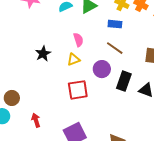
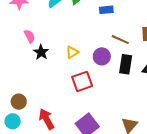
pink semicircle: (78, 40) -> (30, 36), moved
brown line: (115, 48) -> (120, 40), moved
red arrow: (36, 120) -> (47, 119), size x1.5

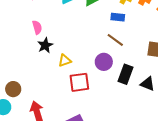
brown line: (120, 40) -> (115, 40), moved
yellow triangle: (72, 52) -> (65, 61), moved

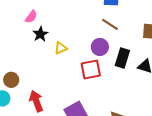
pink semicircle: (37, 27) -> (31, 17), turned 56
red square: (79, 82) -> (91, 70), moved

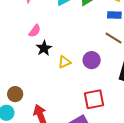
purple circle: (100, 47) -> (92, 60), moved
red square: (91, 70) -> (94, 99), moved

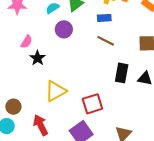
purple circle: (92, 60) -> (64, 29), moved
yellow triangle: (64, 62) -> (56, 91), moved, size x1.6

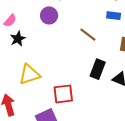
blue rectangle: (104, 18) -> (114, 16), moved

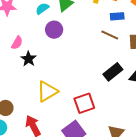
brown line: (88, 35) -> (110, 35), moved
black rectangle: (98, 69) -> (113, 72), turned 42

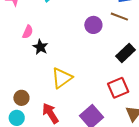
purple circle: (54, 30) -> (93, 25), moved
red square: (84, 103) -> (118, 88), moved

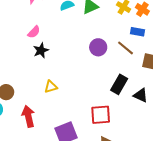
black rectangle: (126, 53) -> (119, 84), turned -36
yellow triangle: (62, 78) -> (51, 87), size x0.6

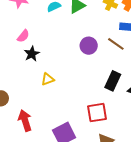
yellow triangle: (51, 87) -> (48, 79), moved

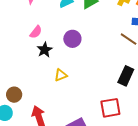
purple circle: (89, 46) -> (72, 39), moved

